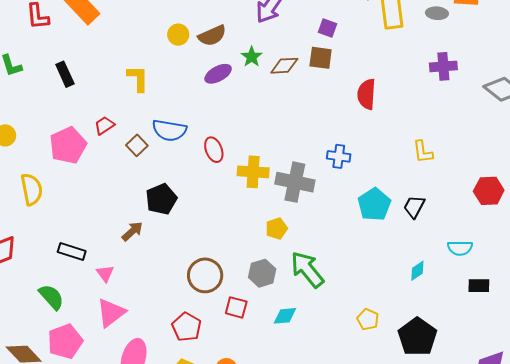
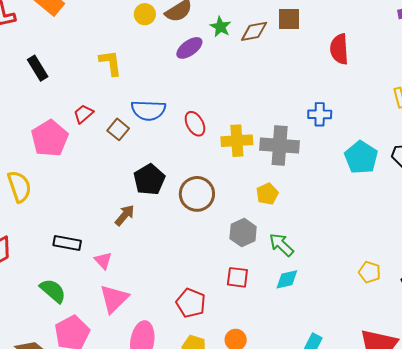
green arrow: (307, 269) -> (281, 245), moved, size x0.7
gray hexagon: (262, 273) -> (243, 233), moved
brown circle: (205, 275) -> (197, 194), moved

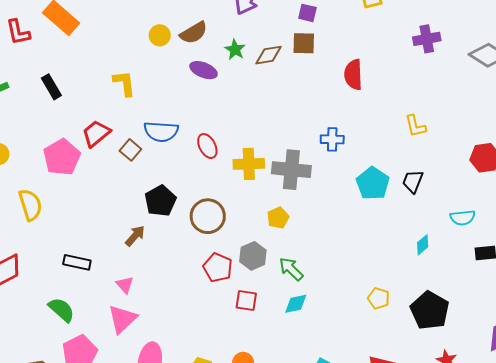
purple ellipse: (189, 48) -> (204, 70), turned 56
red trapezoid: (83, 114) -> (96, 134), size x1.4
pink triangle: (103, 261) -> (125, 285), moved
red pentagon: (191, 303) -> (218, 268), moved

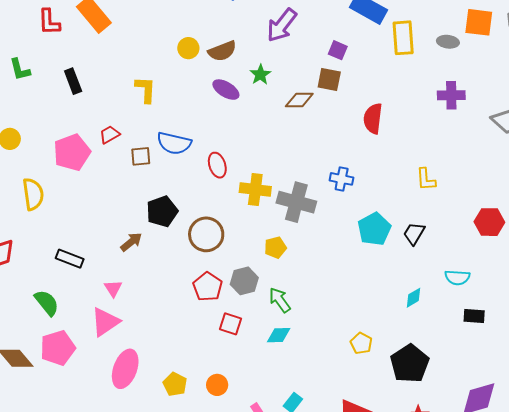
brown diamond: (269, 55) -> (299, 100), moved
red trapezoid: (96, 134) -> (110, 135), size x0.7
brown square: (130, 150) -> (141, 156), turned 35

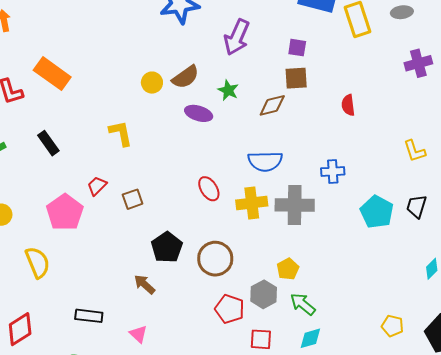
red semicircle: (373, 118) -> (348, 105), size x0.7
blue semicircle: (174, 143) -> (265, 161), moved
brown arrow: (131, 242) -> (144, 284), turned -85
yellow pentagon: (275, 247) -> (288, 269), moved

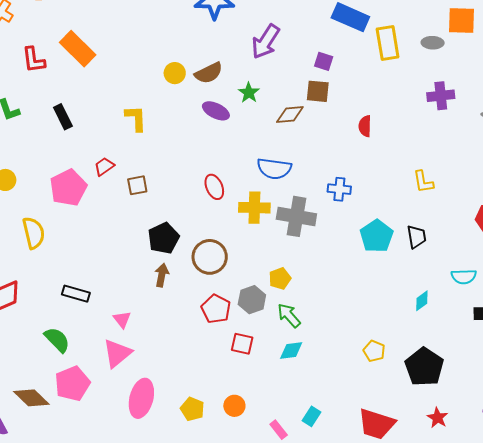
black trapezoid: (416, 206) -> (417, 237), turned 145
brown arrow: (144, 284) -> (162, 275), moved, turned 50

